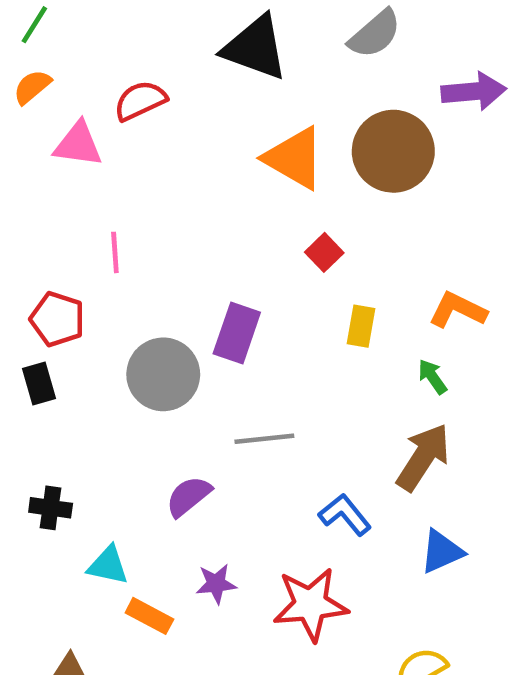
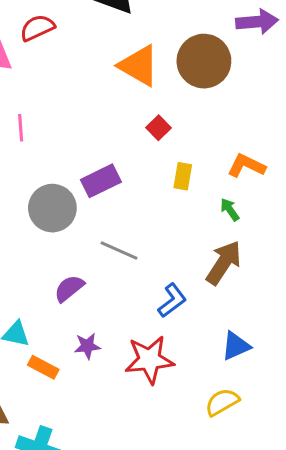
purple rectangle: (237, 333) -> (101, 181), turned 45
gray line: (264, 439) -> (119, 251), turned 30
blue L-shape: (345, 515) -> (172, 301), turned 92
blue triangle: (442, 552) -> (236, 346), moved

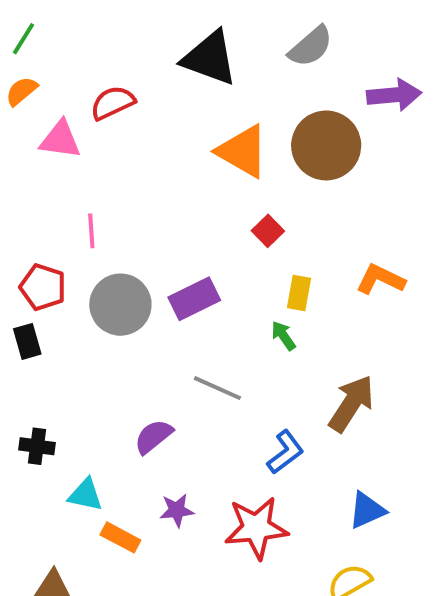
gray circle: (52, 208) -> (120, 305), moved
green arrow: (230, 210) -> (283, 336), moved

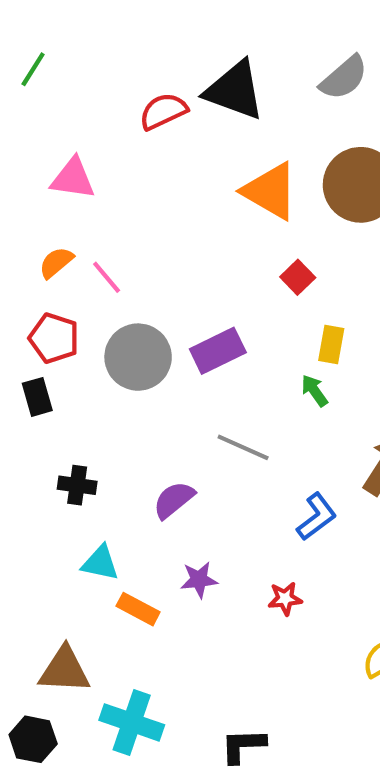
orange semicircle: (21, 91) -> (56, 263), moved
red semicircle: (113, 103) -> (163, 111), moved
pink line: (91, 231) -> (107, 277), turned -36
black cross: (37, 446) -> (77, 485), moved
red star: (256, 528) -> (285, 599), size x0.5

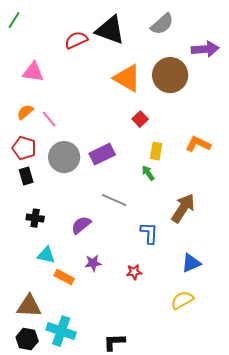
black rectangle: (37, 397) -> (26, 176), moved
blue L-shape: (317, 517) -> (149, 233), turned -50
black hexagon: (33, 739) -> (27, 339), moved

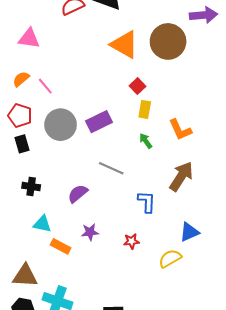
orange L-shape: (198, 144) -> (180, 130), moved, turned -140
yellow rectangle: (156, 151) -> (145, 109), moved
yellow semicircle: (182, 300) -> (170, 258), moved

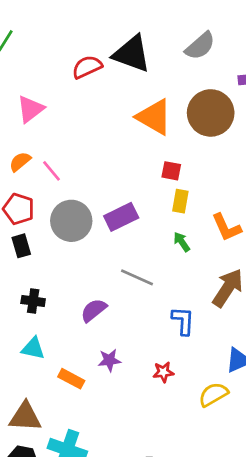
pink triangle: (29, 38) -> (30, 109), turned -45
red square: (138, 86) -> (171, 171), turned -35
cyan triangle: (42, 224) -> (33, 348), moved

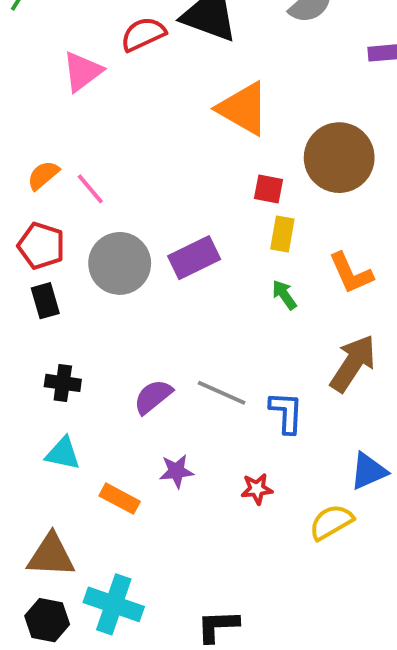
pink triangle: (30, 109) -> (82, 71), moved
brown circle: (211, 113) -> (339, 158), moved
gray line: (137, 277) -> (222, 393), moved

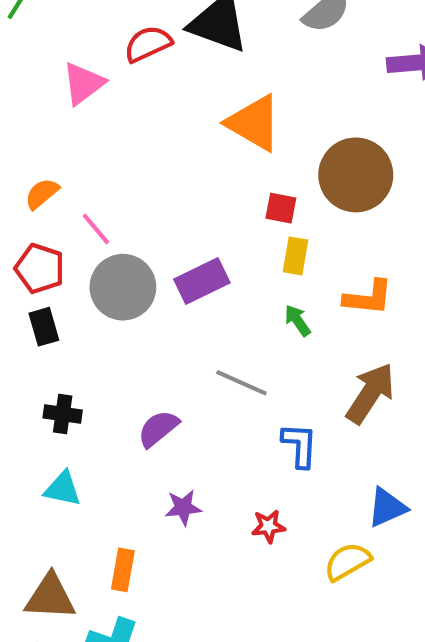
pink line: (90, 189) -> (96, 229), moved
orange L-shape: (351, 273) -> (368, 298), turned -60
gray line: (222, 393) -> (241, 383), moved
orange rectangle: (120, 499) -> (123, 570), moved, turned 72

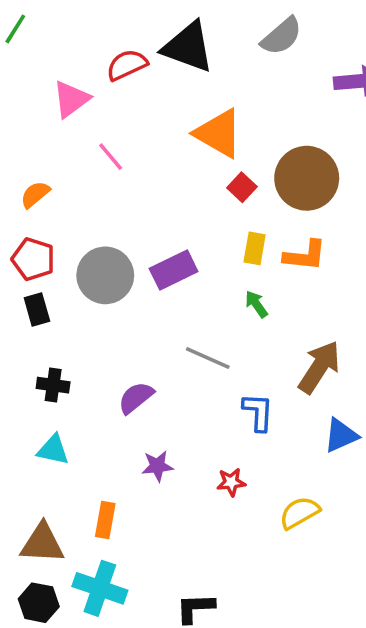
red square: (281, 208) -> (242, 187), moved, turned 32
pink line: (96, 229) -> (111, 157), moved
orange L-shape: (368, 298) -> (305, 256), moved
blue triangle: (387, 508) -> (341, 435), moved

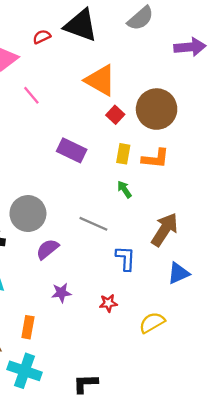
red semicircle: (127, 65) -> (42, 37), size x0.7
purple rectangle: (174, 270) -> (72, 150), moved, turned 52
gray circle: (105, 275) -> (28, 214), moved

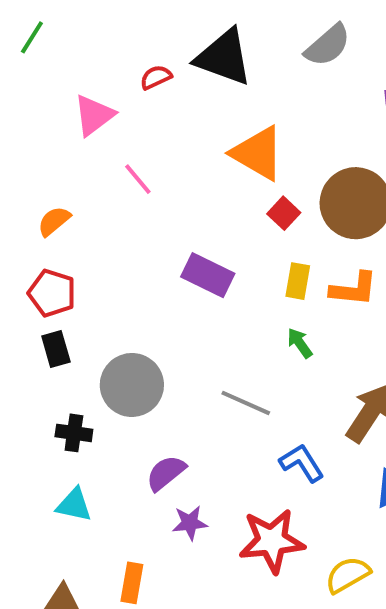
purple semicircle: (47, 249) -> (166, 473), moved
blue L-shape: (126, 258) -> (302, 463), turned -35
red star: (108, 303) -> (272, 541), size x2.0

